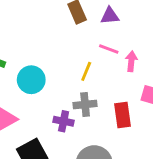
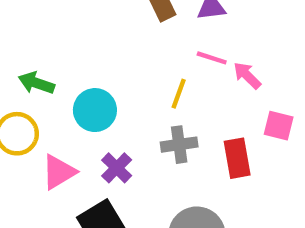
pink arrow: (131, 61) -> (247, 75), turned -48
purple cross: (64, 121) -> (117, 168), moved, turned 36

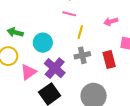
pink line: (212, 58) -> (69, 14), moved
pink arrow: (247, 75) -> (111, 22), turned -56
purple cross: (117, 168) -> (55, 68), size x1.5

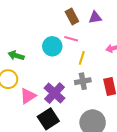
cyan circle: (43, 43) -> (52, 46), moved

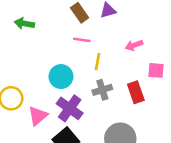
cyan circle: (52, 46) -> (61, 77), moved
green arrow: (16, 55) -> (24, 24), moved

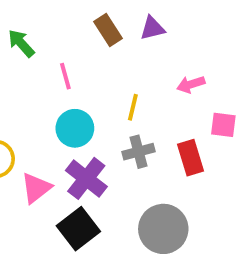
green arrow: (24, 24) -> (21, 43), turned 36
pink line: (82, 40) -> (65, 76), moved, turned 63

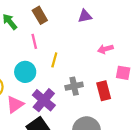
brown rectangle: (108, 30) -> (40, 15), moved
yellow line: (133, 107) -> (54, 60), moved
cyan circle: (75, 128) -> (25, 72), moved

